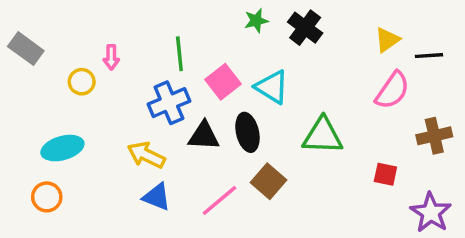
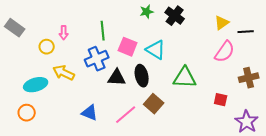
pink square: (223, 82) -> (128, 47), turned -30
yellow arrow: (146, 155) -> (64, 73), moved

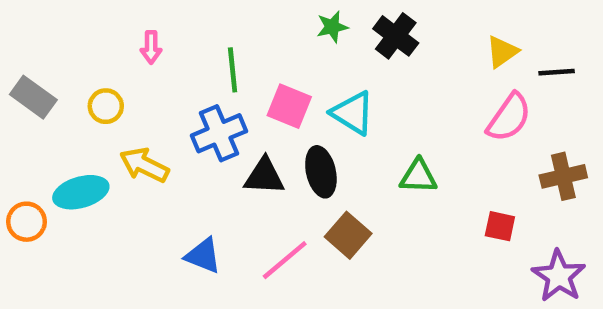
gray rectangle: (15, 28) -> (33, 97), moved
pink arrow: (64, 33) -> (151, 47), moved
green triangle: (185, 78) -> (418, 176), size x0.7
orange circle: (27, 113) -> (26, 222), moved

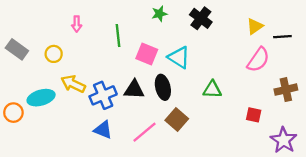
green star: (332, 27) -> (159, 14), moved
blue cross: (219, 133) -> (103, 95), moved

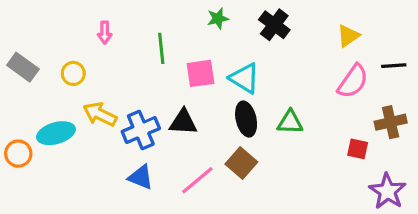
black line: (282, 37) -> (394, 66), moved
pink square: (147, 54) -> (201, 73), turned -30
black ellipse: (163, 87) -> (246, 119), moved
red square: (254, 115) -> (358, 149), moved

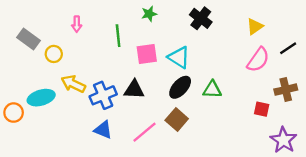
green star: (218, 18) -> (149, 14), moved
black line: (394, 66) -> (288, 48), turned -30
gray rectangle: (23, 67) -> (29, 39), moved
black ellipse: (246, 119) -> (180, 87), turned 55

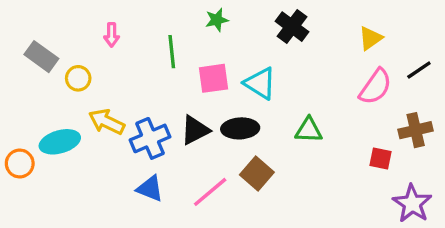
black ellipse: (180, 87) -> (240, 128), moved, turned 45
black triangle: (134, 90) -> (195, 130), turned -30

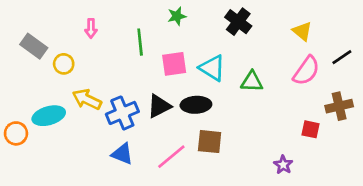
yellow triangle: (370, 38) -> (302, 31), turned -45
green triangle: (309, 130) -> (252, 82), moved
brown square: (257, 174) -> (210, 142), turned -35
purple star: (412, 204) -> (283, 165), moved, size x0.6

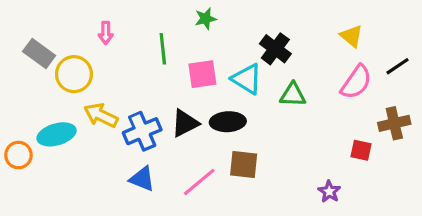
black cross: (238, 22) -> (275, 49), moved
yellow circle: (64, 64) -> (74, 74), size x1.5

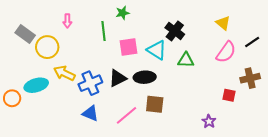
green star: (206, 19) -> (123, 13), moved

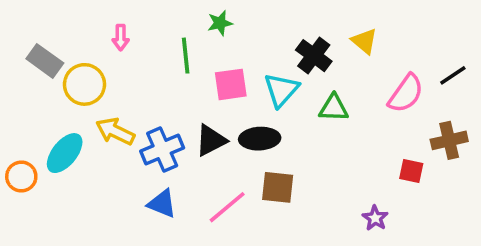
yellow triangle: (223, 23) -> (364, 41), moved
cyan triangle: (157, 50) -> (281, 90), turned 40
cyan ellipse: (36, 85) -> (65, 153), turned -35

